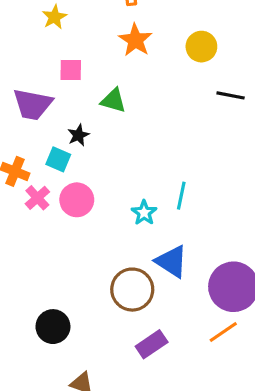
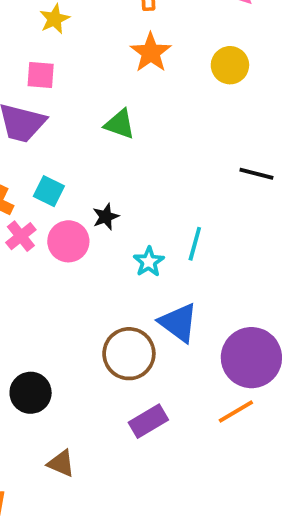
pink square: (71, 70) -> (41, 75), moved
black line: (231, 95) -> (256, 174), moved
black star: (78, 135) -> (106, 217), moved

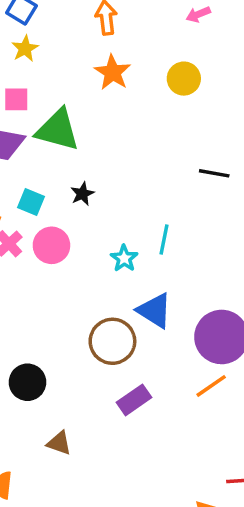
green triangle: (120, 124) -> (58, 130), moved, size x1.6
black star: (106, 217) -> (82, 194), moved

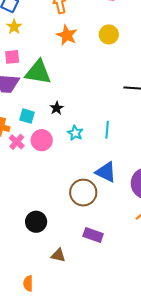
cyan star: (124, 258) -> (75, 133), moved
purple rectangle: (134, 400) -> (93, 235), moved, turned 60

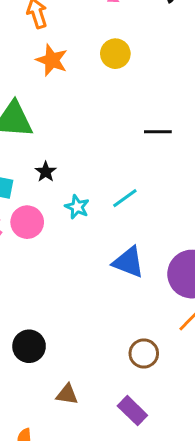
cyan line: (107, 130) -> (125, 198), turned 54
brown circle: (83, 193) -> (144, 353), moved, size x0.7
purple rectangle: (93, 235) -> (132, 411), moved, turned 30

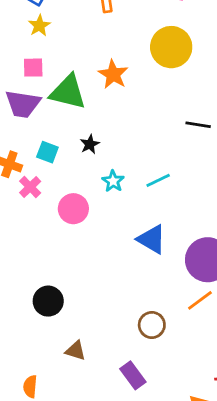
yellow circle: (115, 54) -> (171, 47), size x1.5
orange star: (52, 60) -> (113, 74), moved
pink circle: (27, 222) -> (73, 209), moved

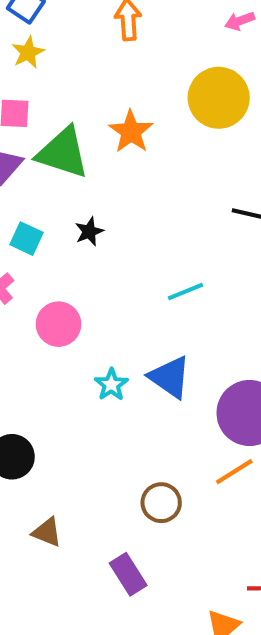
cyan star: (113, 181) -> (111, 385), moved

